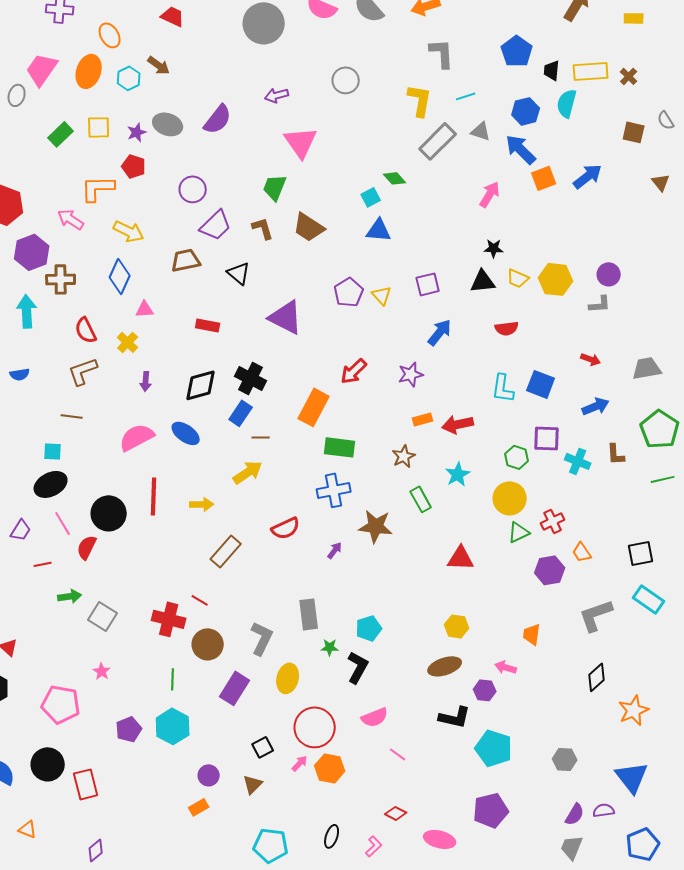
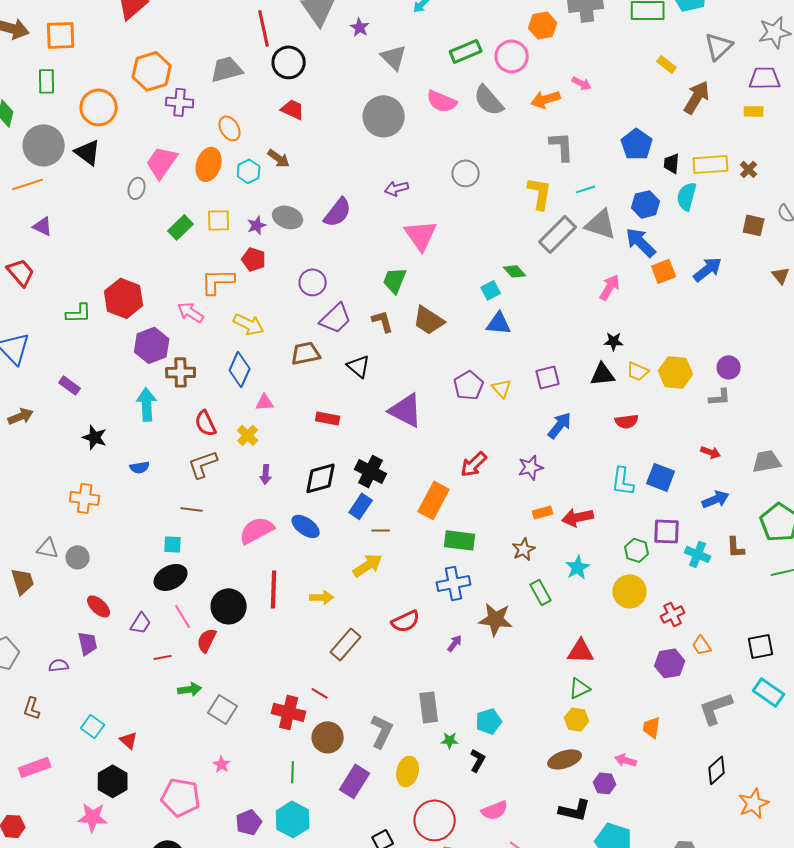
gray triangle: (481, 131) -> (601, 224), size x1.6
green triangle: (519, 532) -> (580, 688), moved
black L-shape: (358, 667) -> (478, 760), size x0.7

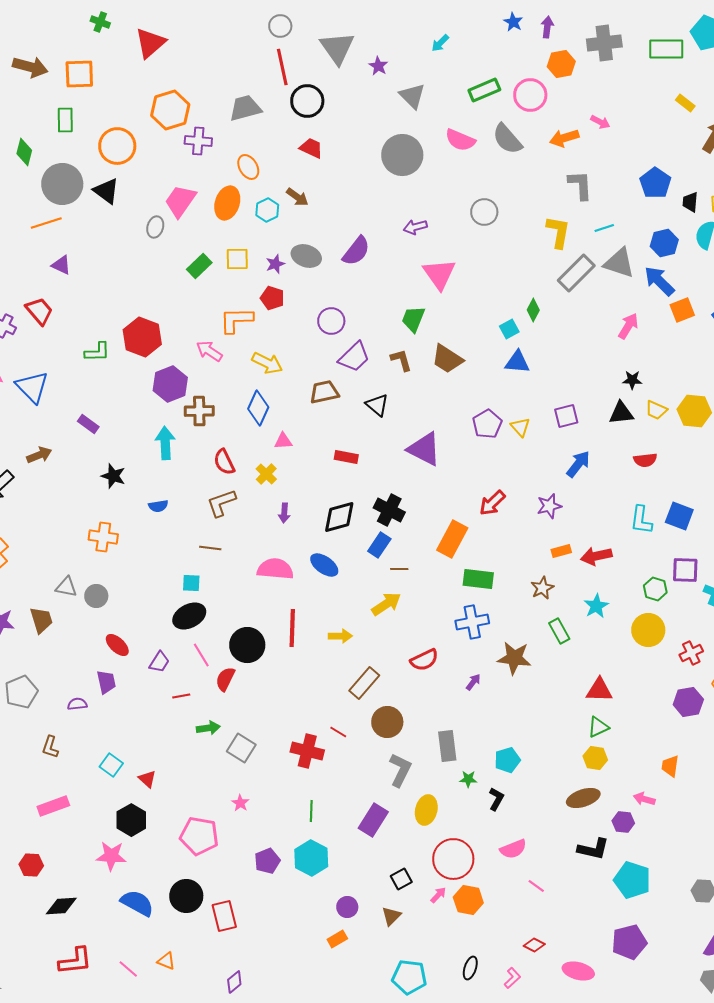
green diamond: (515, 271) -> (533, 310), turned 70
pink semicircle: (257, 530) -> (275, 569), turned 33
brown circle: (328, 737) -> (387, 722), moved

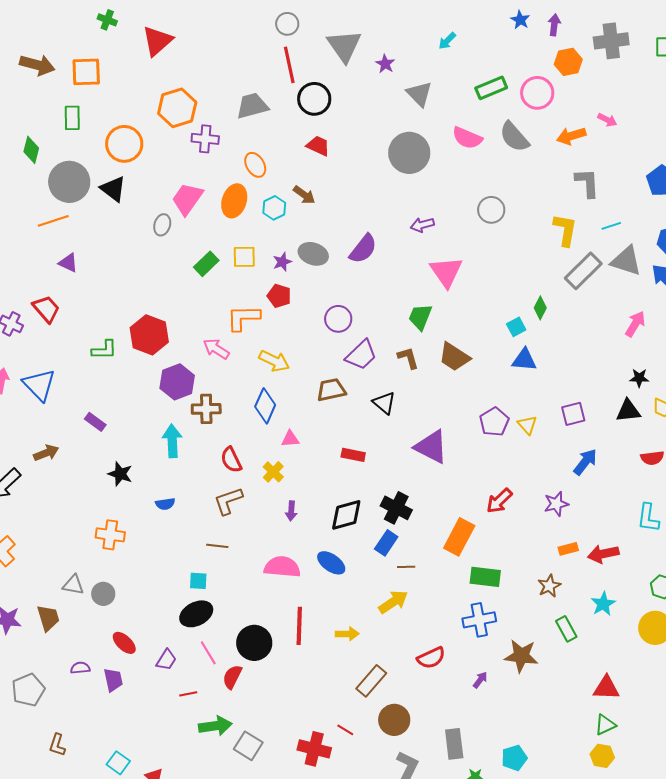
purple semicircle: (77, 704) -> (80, 668), moved
green arrow: (208, 728) -> (215, 726), size x1.4

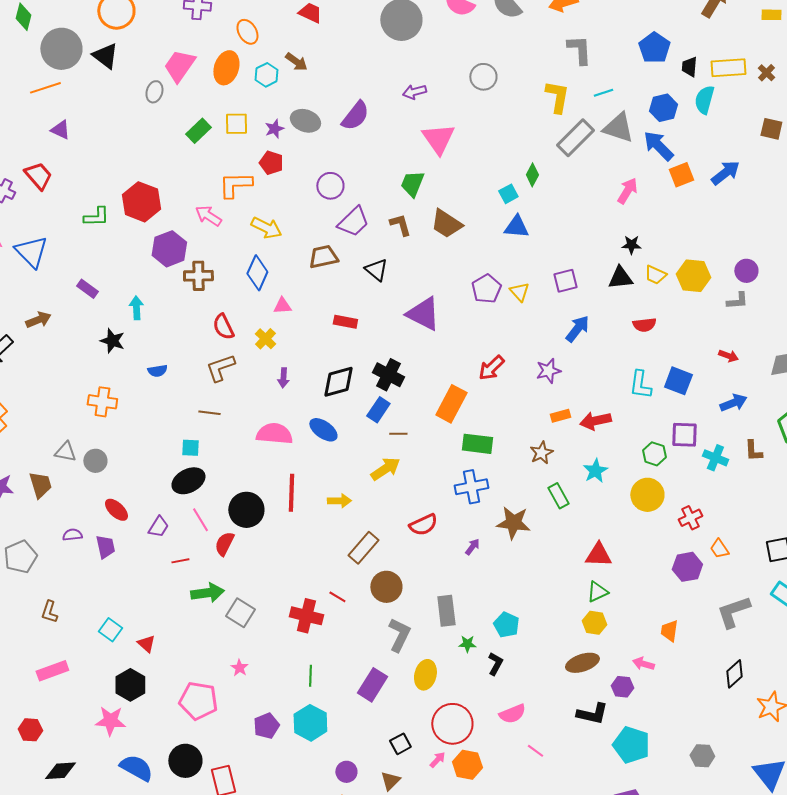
cyan arrow: (172, 441) -> (136, 308), moved, size x0.7
cyan pentagon: (514, 758) -> (506, 625), turned -30

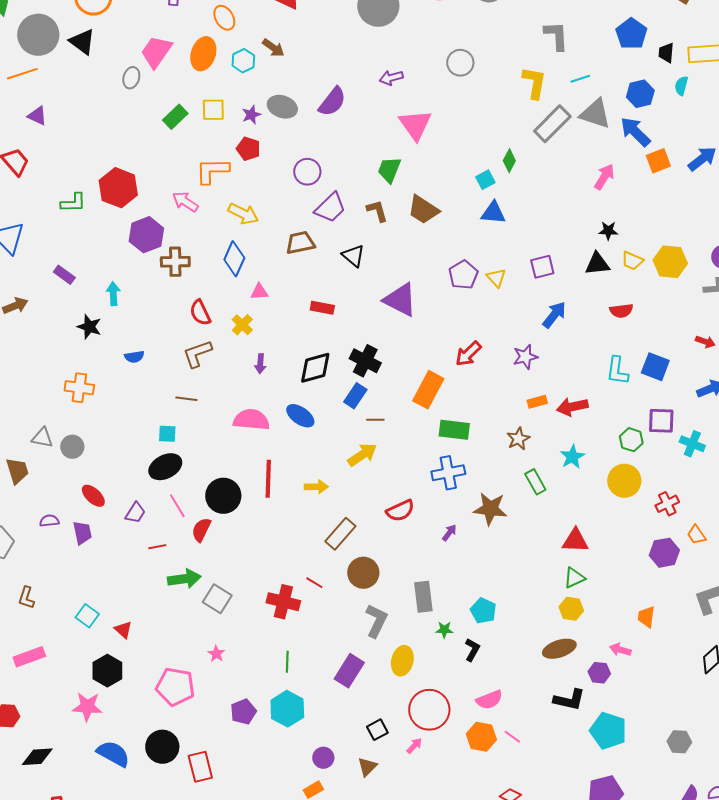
cyan semicircle: (704, 100) -> (681, 86), size x0.7
orange hexagon: (467, 765) -> (481, 737), moved

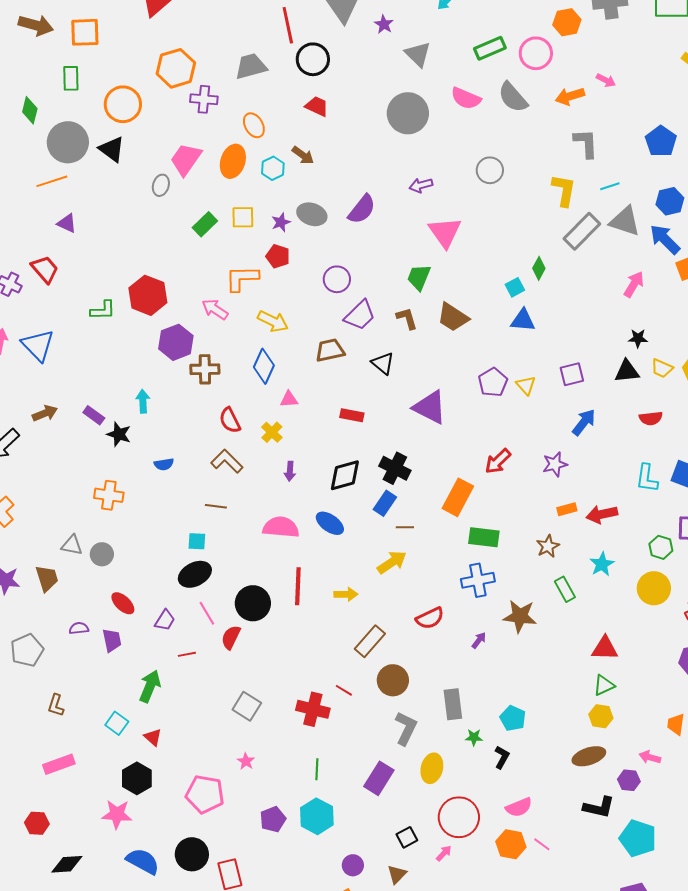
purple rectangle: (64, 275) -> (94, 415), moved
brown L-shape: (197, 354) -> (227, 461), turned 64
green arrow: (184, 579) -> (150, 686), moved, turned -60

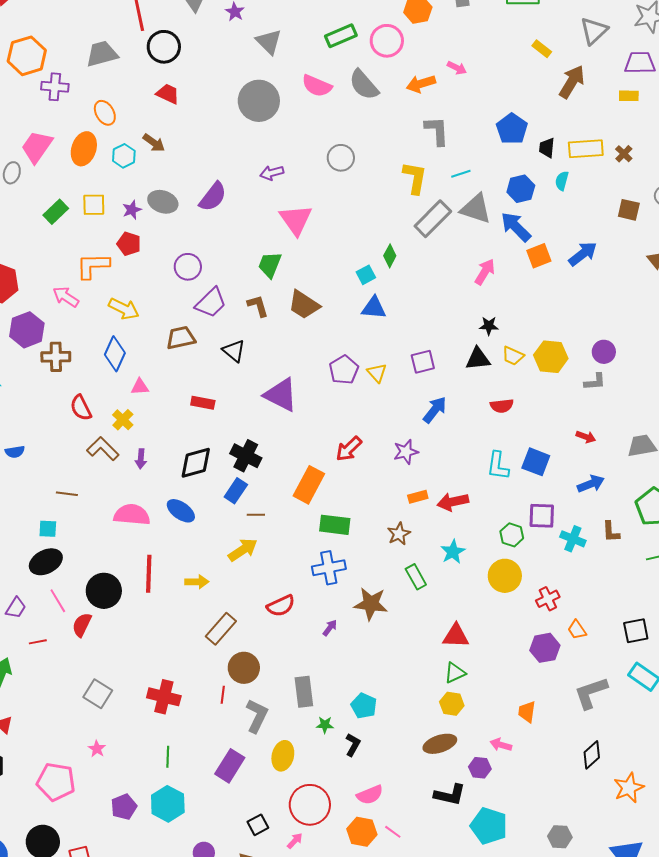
brown L-shape: (227, 461) -> (103, 449), moved
red line: (344, 690) -> (223, 695), moved, turned 66

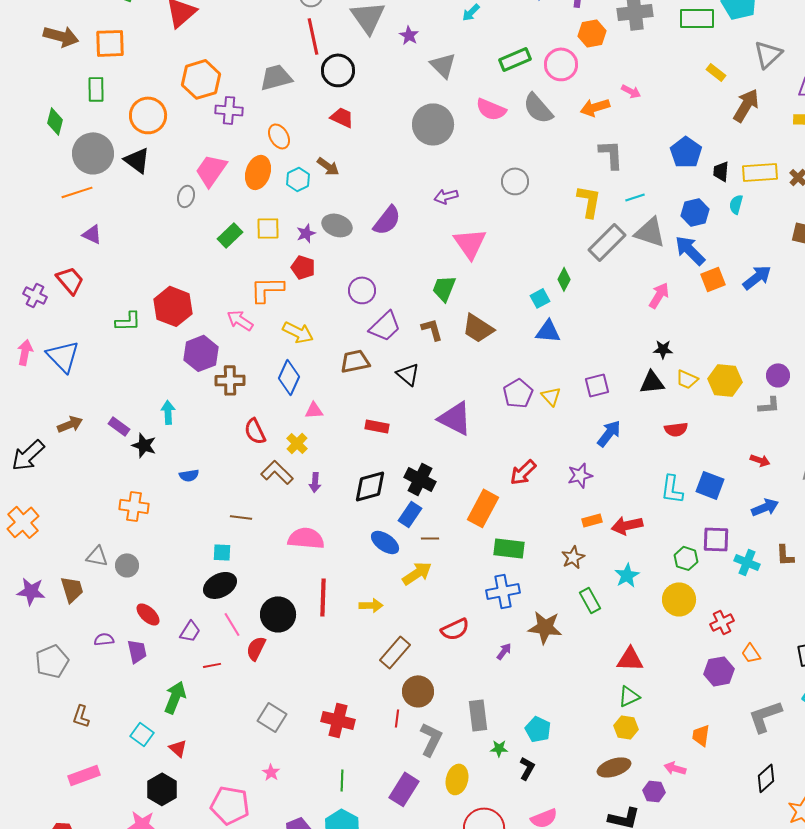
blue ellipse: (181, 511) -> (385, 542), moved

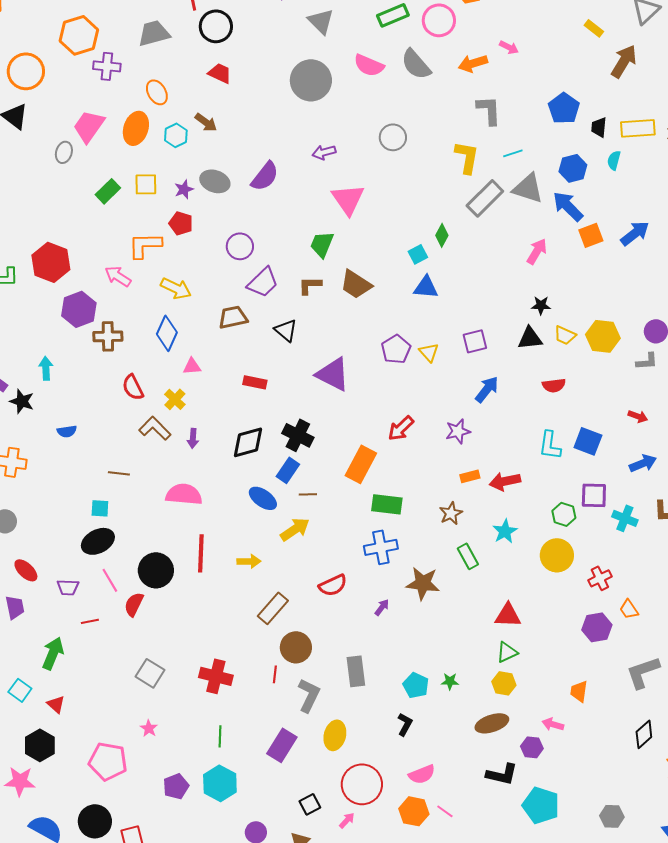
brown L-shape: (432, 329) -> (310, 285), turned -75
purple trapezoid: (190, 631) -> (68, 587), turned 60
green star: (499, 748) -> (450, 681), moved

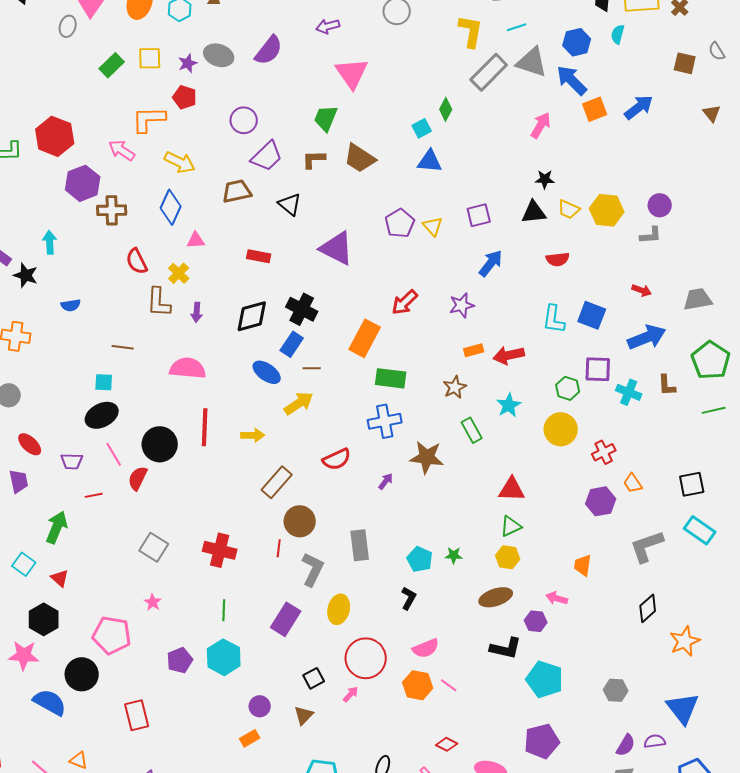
brown L-shape: (155, 428) -> (159, 302), turned -132
blue arrow: (643, 463) -> (647, 337), size x1.4
black circle: (95, 821) -> (82, 674), moved

